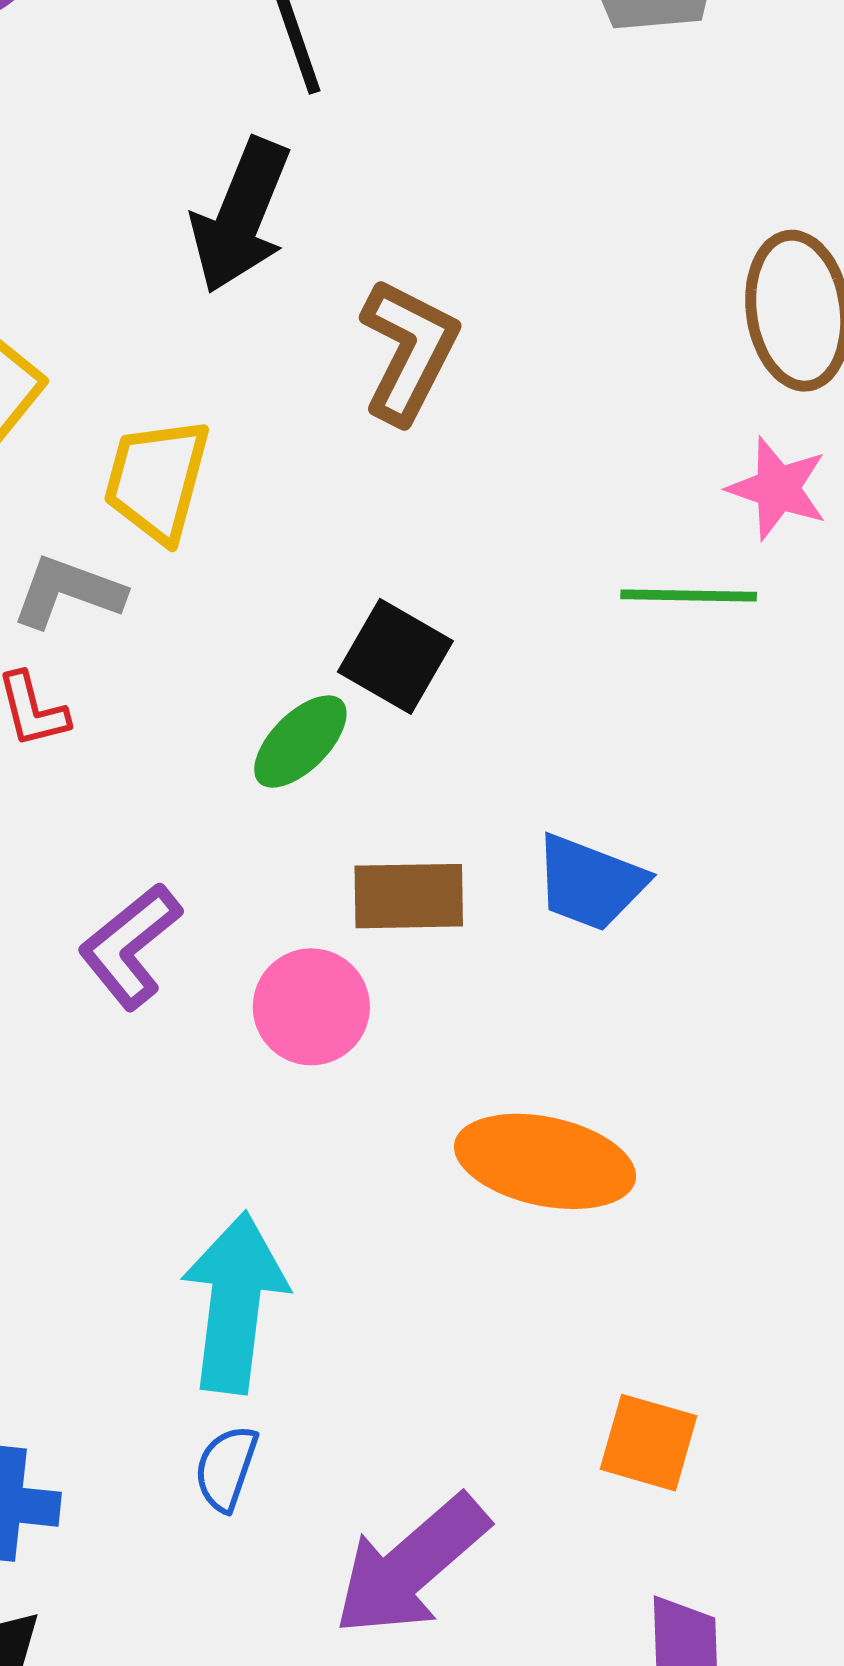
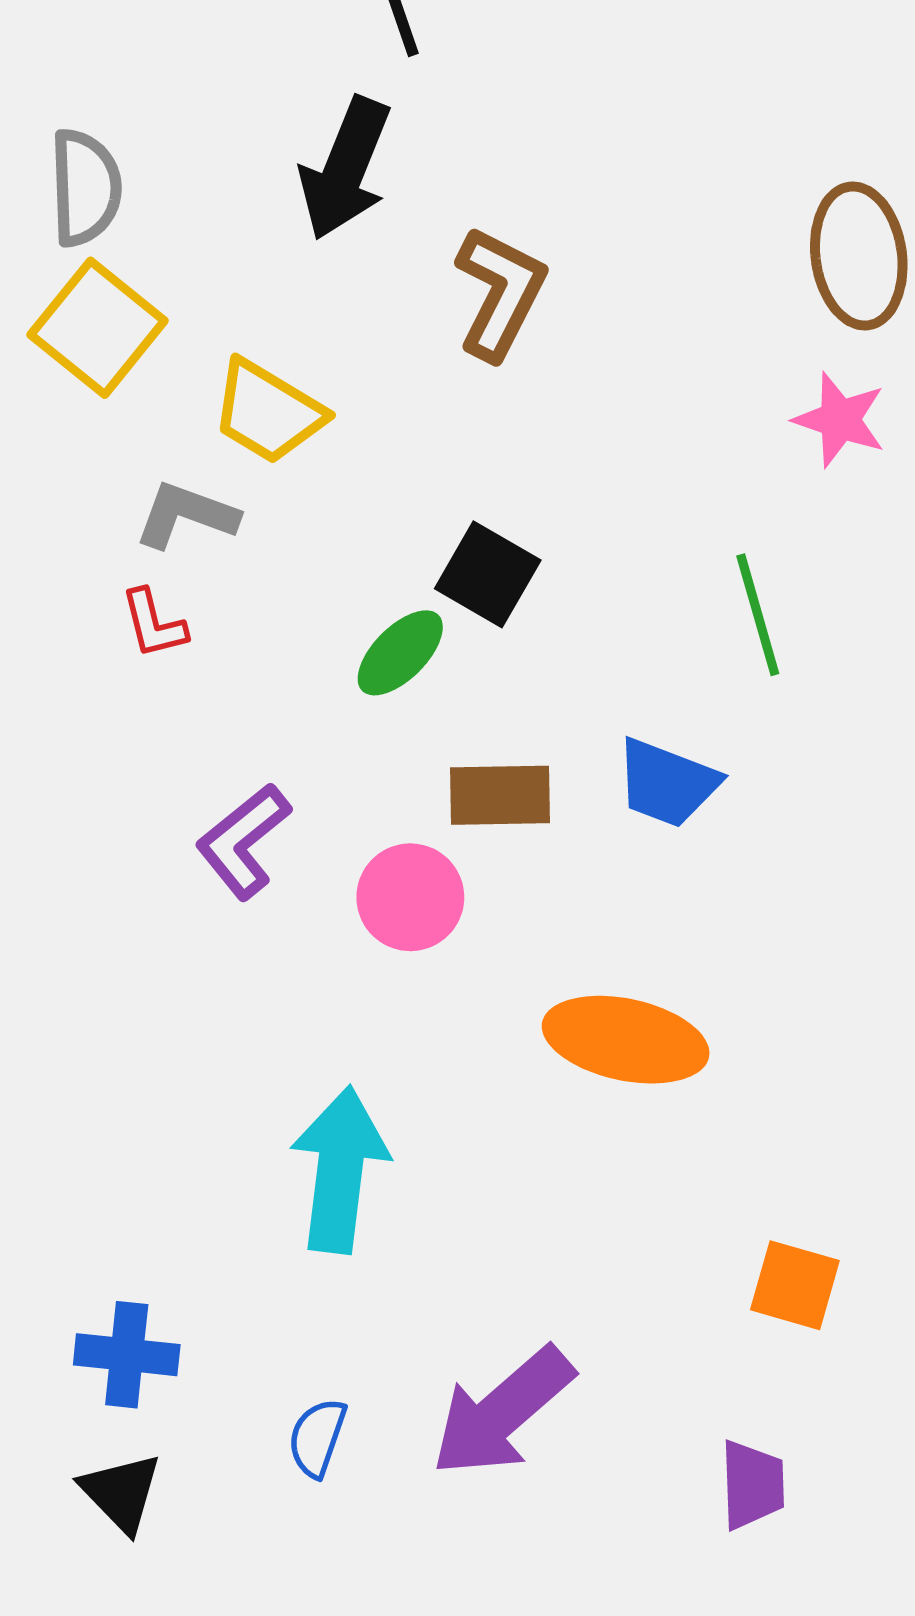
yellow trapezoid: (157, 480) -> (268, 412), turned -74
green line: (689, 595) -> (758, 615), moved, turned 73
orange square: (648, 1443) -> (795, 1285), moved
blue semicircle: (226, 1468) -> (317, 1438), moved

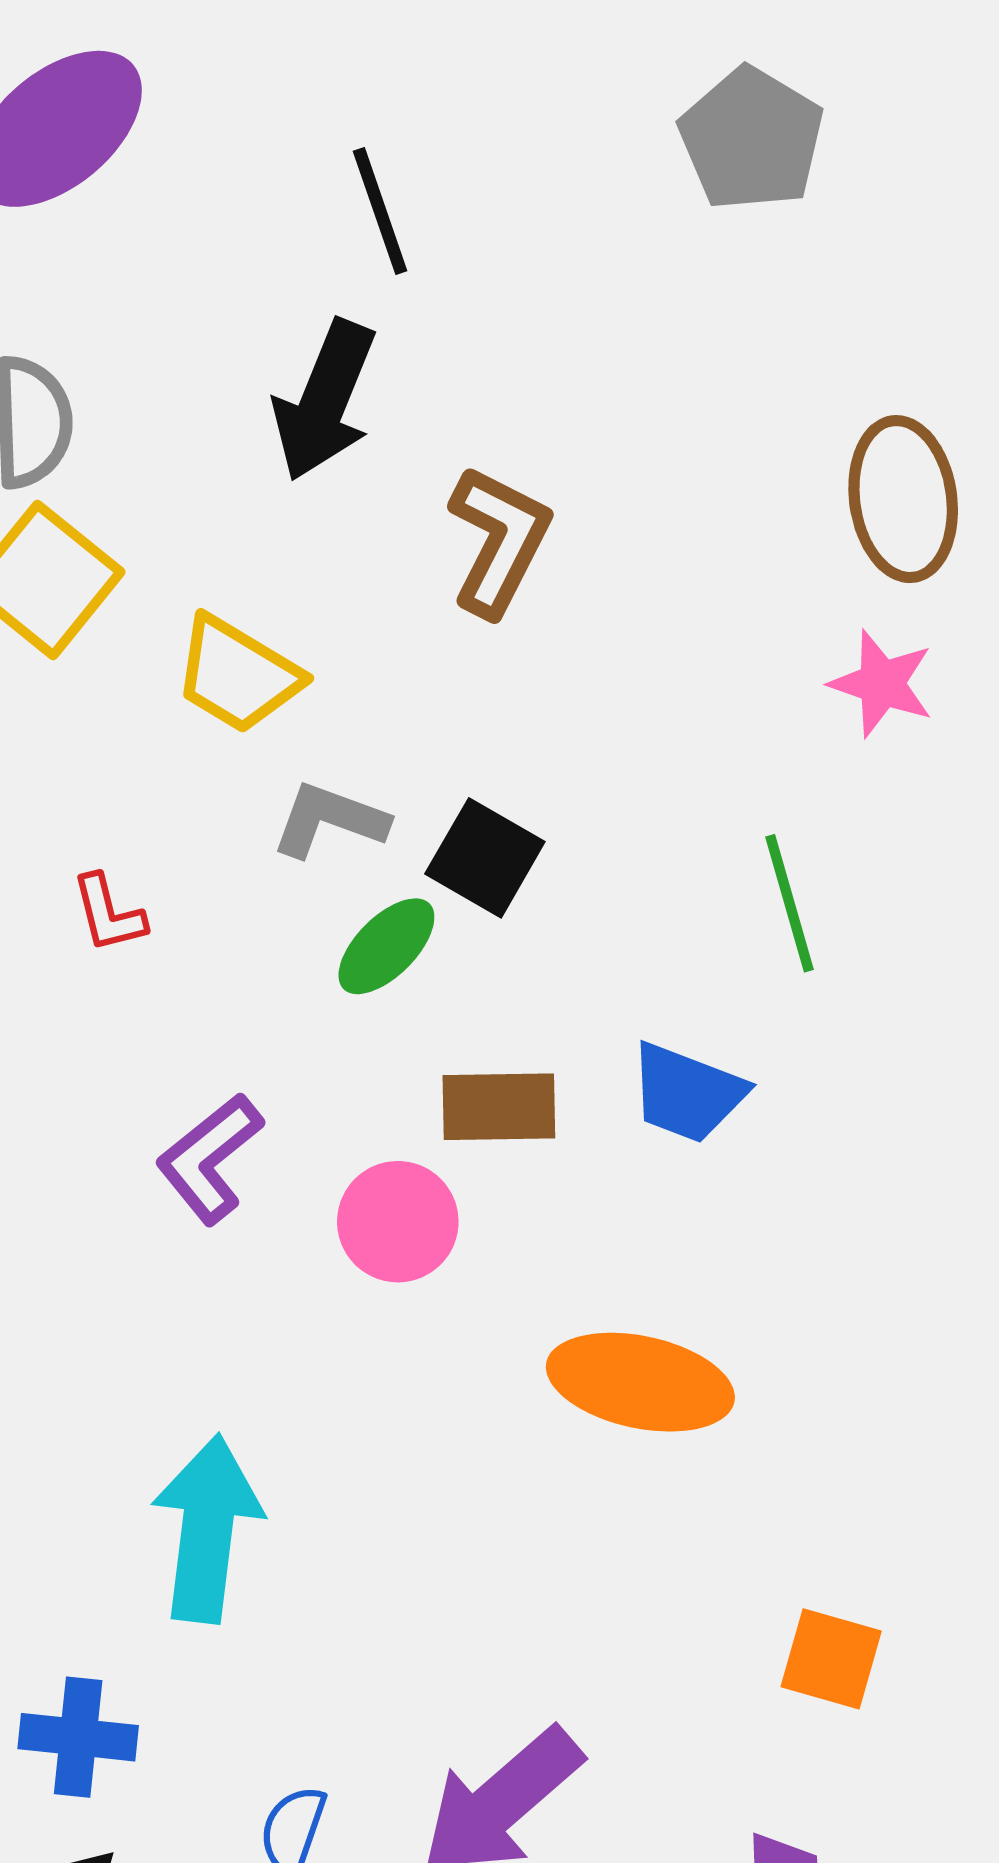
gray L-shape: (186, 515) -> (330, 820), moved
cyan arrow: (340, 1170) -> (207, 1529), moved

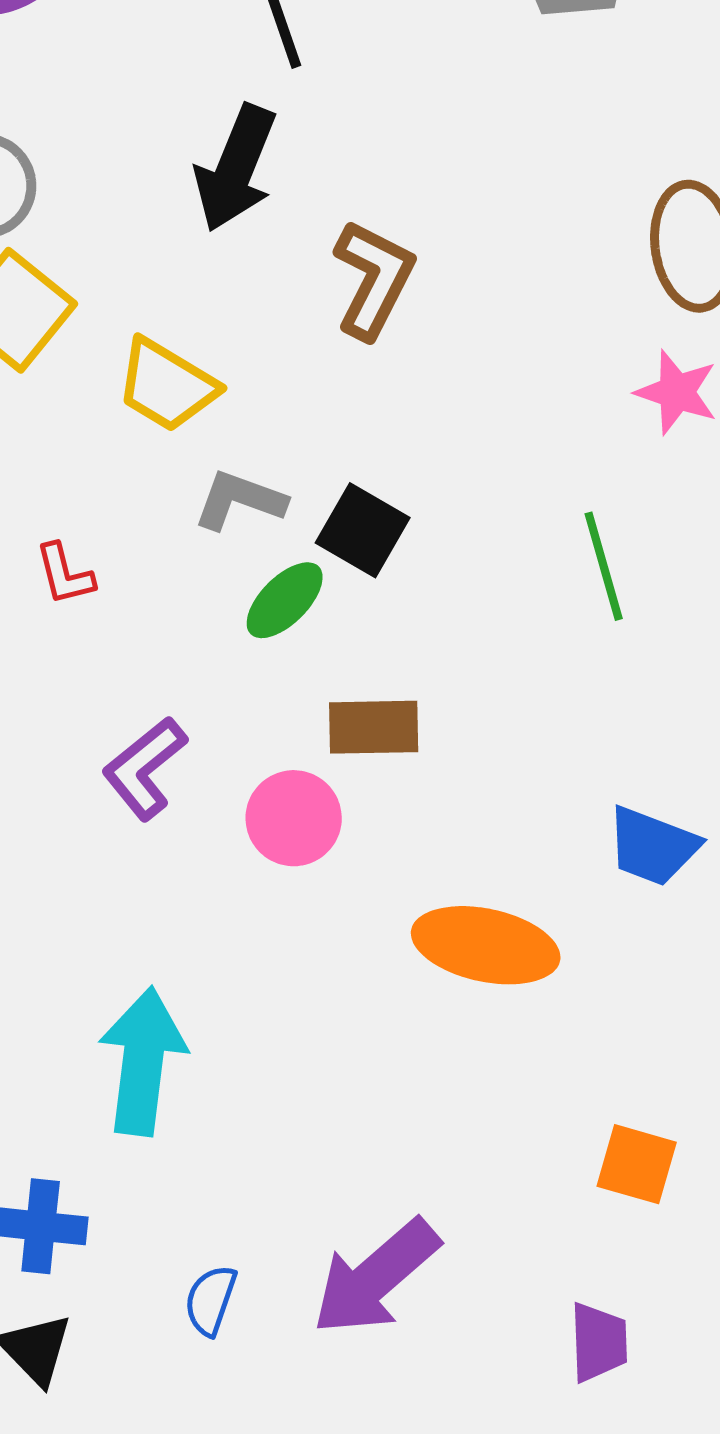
blue trapezoid: (687, 1093) -> (653, 846), moved

